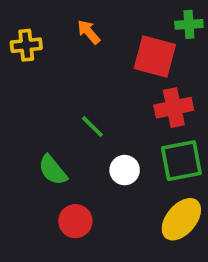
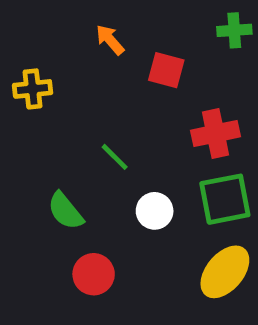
yellow cross: (26, 45) -> (33, 89), moved
red square: (155, 57) -> (166, 70), moved, size x0.7

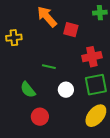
orange arrow: (110, 40) -> (47, 17), size x1.6
green line: (115, 157) -> (49, 67), turned -32

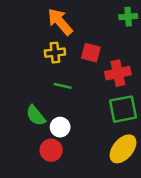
red square: (71, 30) -> (91, 53), moved
yellow cross: (14, 38) -> (55, 53), moved
white circle: (66, 90) -> (60, 127), moved

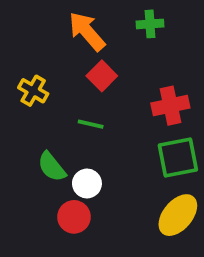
green cross: (128, 17) -> (150, 24), moved
yellow cross: (55, 53) -> (33, 91), moved, turned 36
red square: (91, 53) -> (102, 76), moved, turned 30

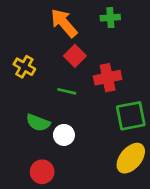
red cross: (170, 106) -> (108, 78), moved
green semicircle: (52, 167) -> (38, 123), turned -30
red circle: (74, 217) -> (42, 172), moved

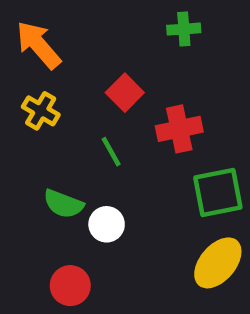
orange arrow: (64, 23) -> (38, 45), moved
green line: (67, 91) -> (111, 152), turned 48

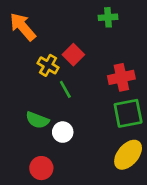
yellow cross: (41, 111) -> (48, 65), moved
red cross: (179, 129) -> (121, 77), moved

